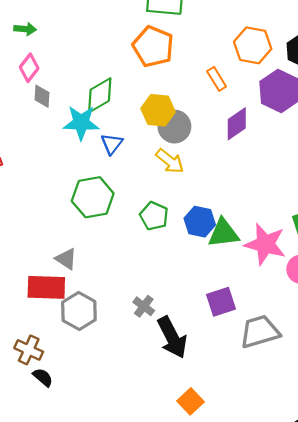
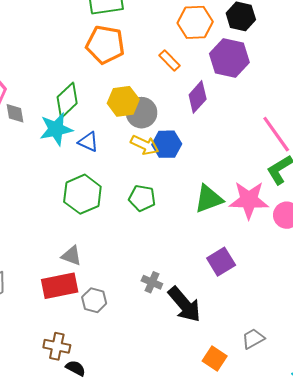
blue triangle: (112, 144) -> (88, 142), turned -30
blue hexagon: (200, 222) -> (167, 144), moved
gray hexagon: (79, 311) -> (94, 300), size x0.7
gray trapezoid: (260, 332) -> (253, 339), moved, size x0.6

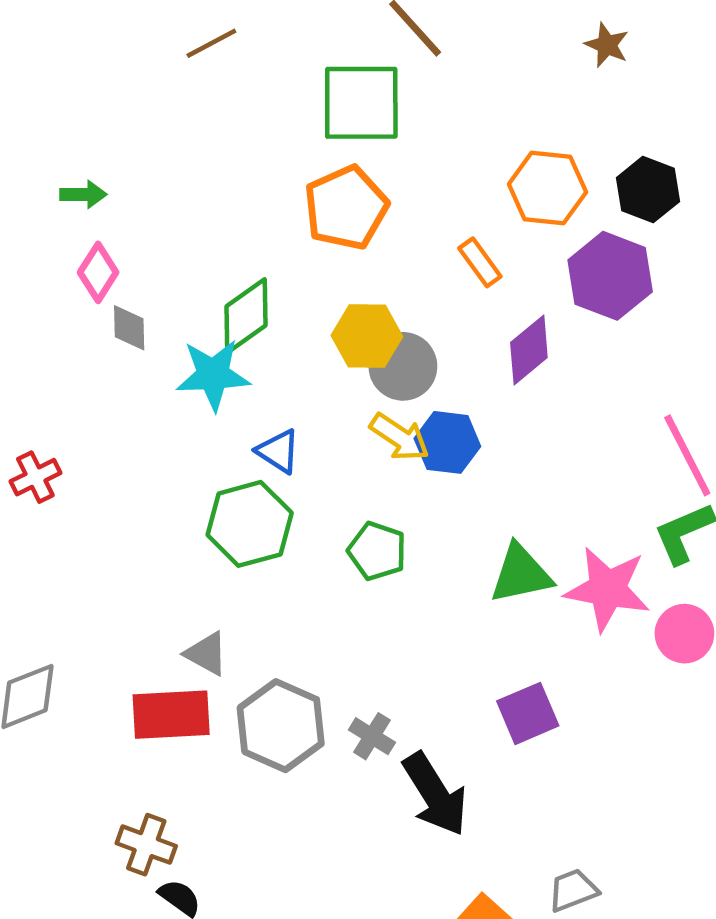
orange pentagon: (105, 45) -> (346, 208), turned 30
blue triangle: (88, 142) -> (278, 451), moved
gray hexagon: (94, 300) -> (281, 726), moved, size x1.6

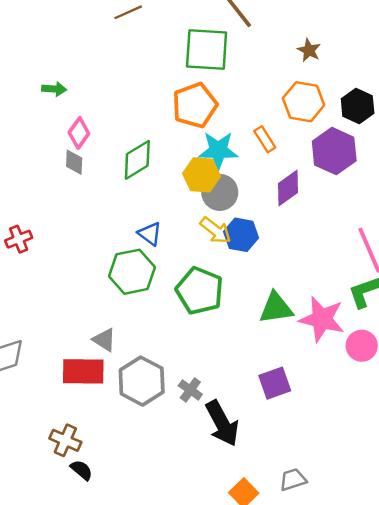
brown star: (607, 45) -> (309, 50), moved
pink diamond: (98, 272) -> (79, 133), moved
cyan star: (213, 375) -> (218, 150), moved
green pentagon: (377, 551) -> (200, 291), size x1.5

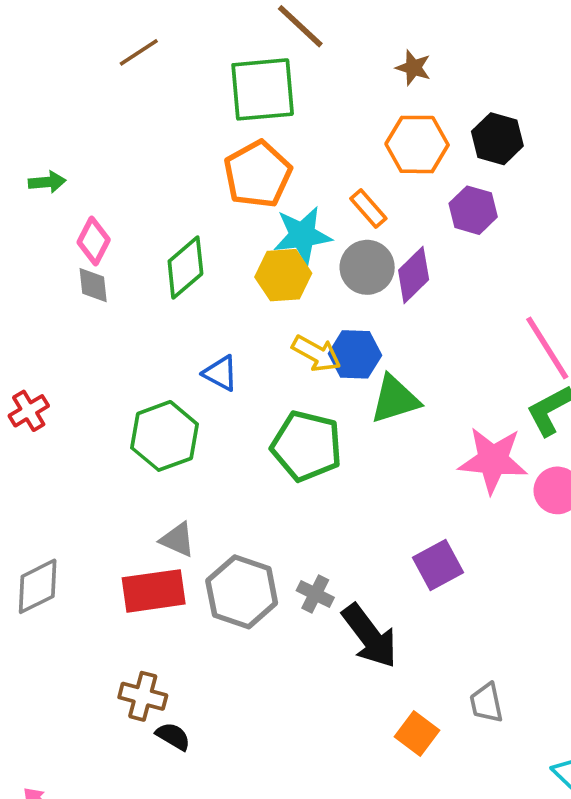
purple hexagon: (334, 151) -> (473, 210), size x0.7
gray circle: (220, 192) -> (367, 267), moved
green hexagon: (132, 272) -> (164, 436), moved
green triangle: (276, 308) -> (395, 399), moved
gray trapezoid: (293, 480) -> (486, 703), turned -76

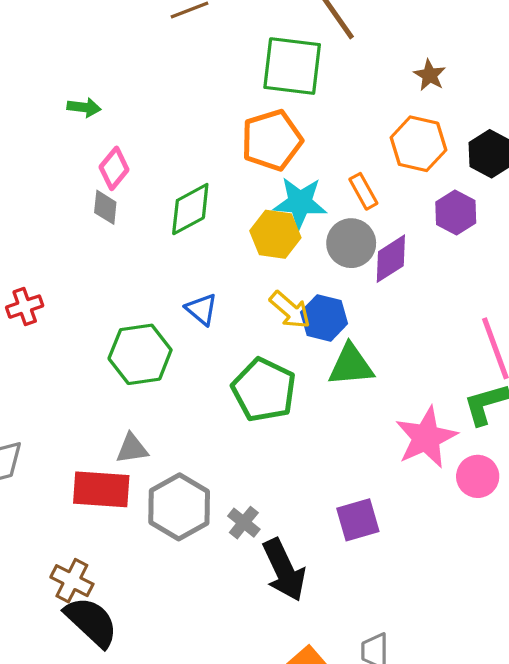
pink star: (493, 460) -> (426, 437), turned 30
gray triangle: (177, 540) -> (132, 449), turned -44
black semicircle: (173, 736) -> (91, 622), size x1.8

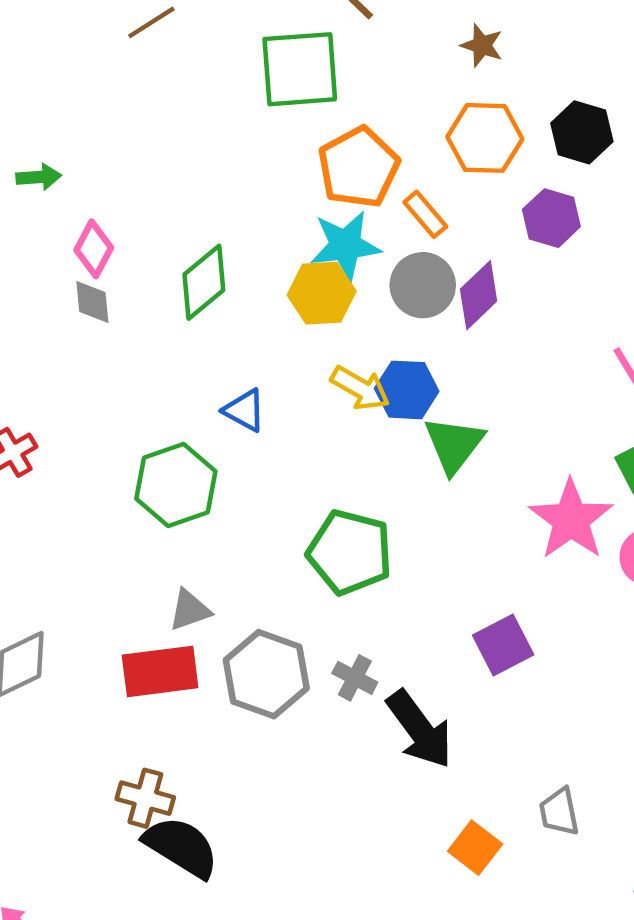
orange pentagon: (272, 140) -> (359, 167), moved
green triangle: (351, 365) -> (454, 445), turned -36
green pentagon: (264, 390) -> (350, 552), moved

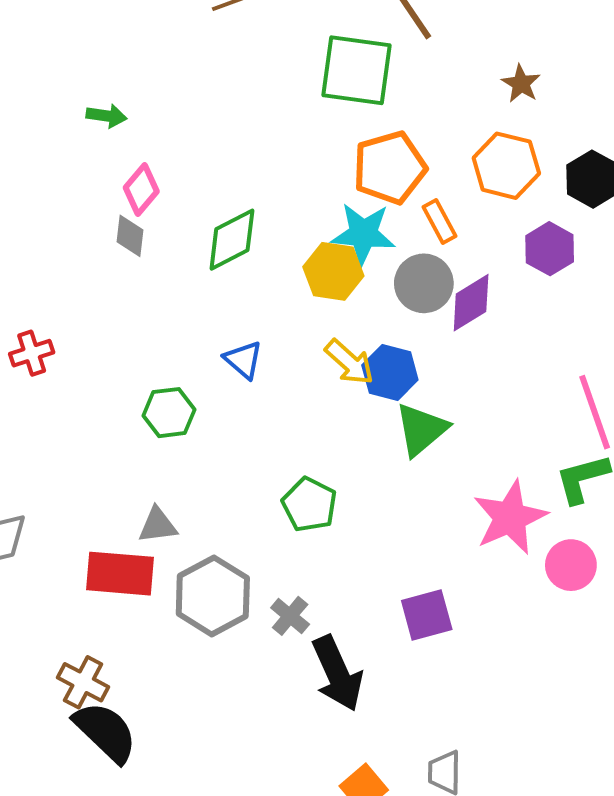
green hexagon: (176, 485) -> (169, 413), size x0.7
green pentagon: (350, 552) -> (309, 505), size x0.7

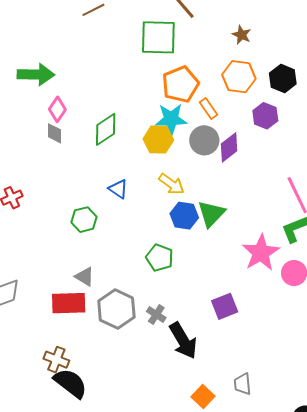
green arrow: (107, 116) -> (36, 75), size x1.8
blue hexagon: (390, 372) -> (184, 216), moved
gray triangle: (158, 525) -> (85, 277), turned 45

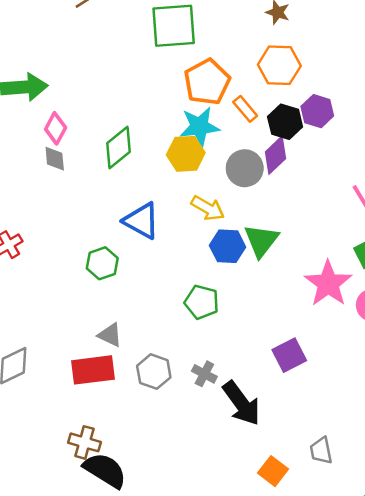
black hexagon: (283, 78) -> (285, 122), moved
gray circle: (204, 140) -> (245, 168), moved
blue triangle: (118, 189) -> (142, 221), size x1.5
gray hexagon: (116, 309) -> (154, 372), size x0.7

